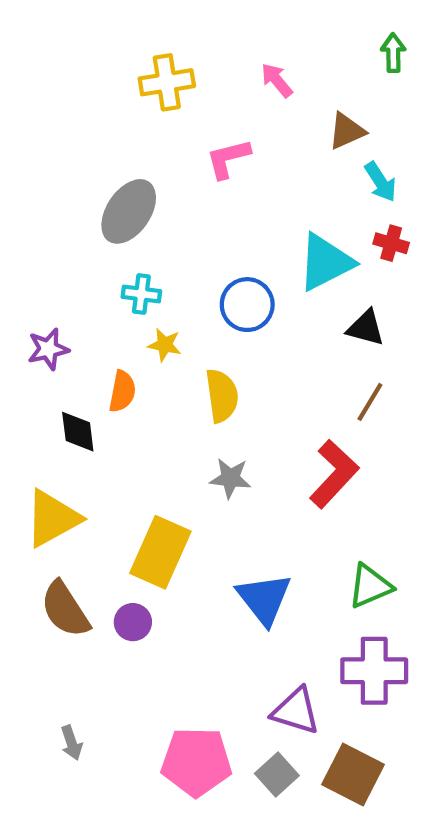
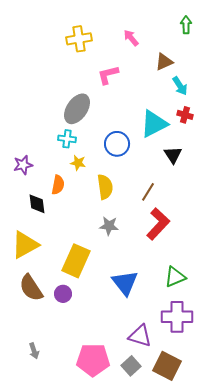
gray ellipse: (129, 211) -> (77, 109), moved
black triangle: (366, 328) -> (173, 155), turned 42
brown line: (370, 402) -> (148, 192), moved

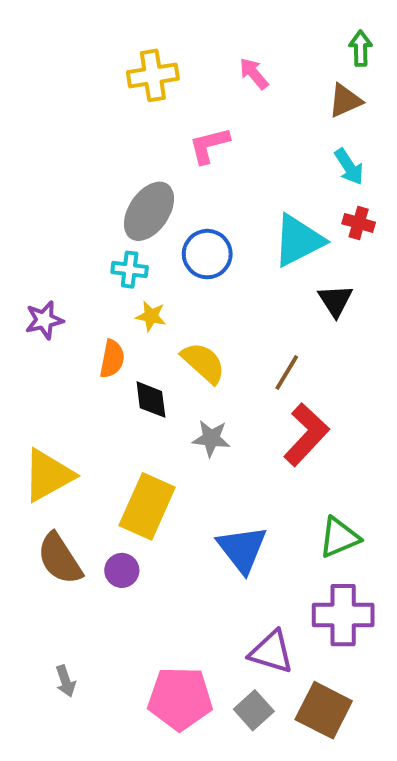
brown triangle: (164, 62) -> (345, 101), moved
blue circle: (117, 144) -> (207, 254), moved
yellow semicircle: (105, 187) -> (203, 363), turned -40
black diamond: (37, 204) -> (151, 400), moved

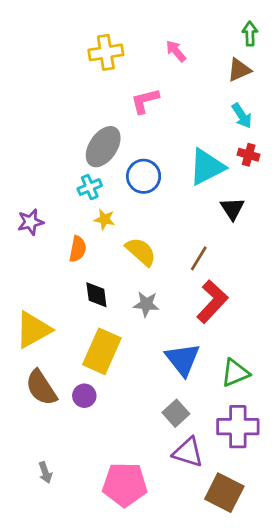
cyan cross: (130, 270) -> (90, 187), turned -30
black diamond: (151, 400) -> (96, 295), moved
blue triangle: (242, 549) -> (183, 359), moved
gray square: (254, 710) -> (176, 413), moved

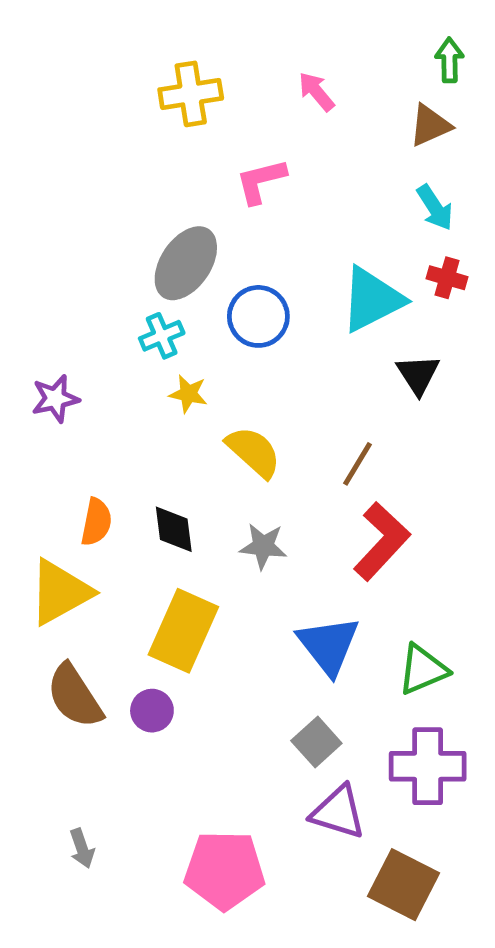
orange semicircle: (78, 249) -> (96, 522), moved

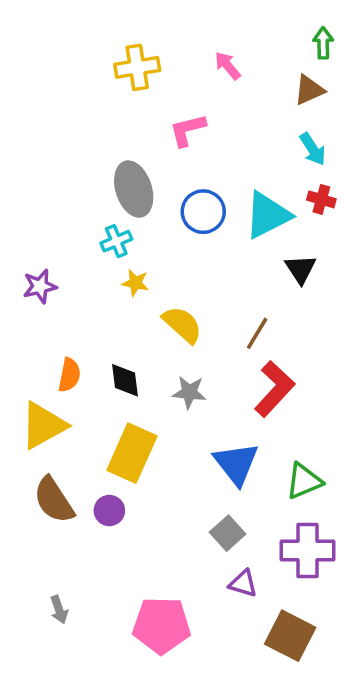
gray ellipse: (186, 263) -> (134, 189), turned -52
blue circle: (258, 316) -> (203, 212), moved
purple triangle: (338, 812) -> (243, 584), size x0.7

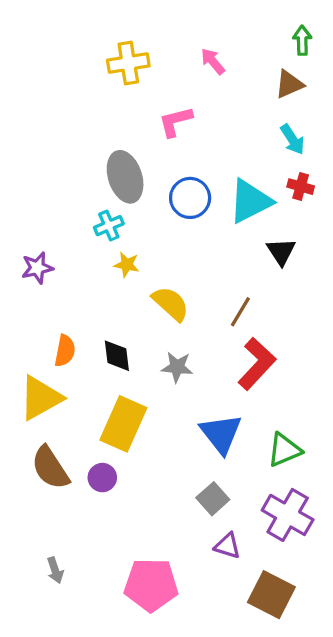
purple cross: (307, 551) -> (288, 515), turned 30

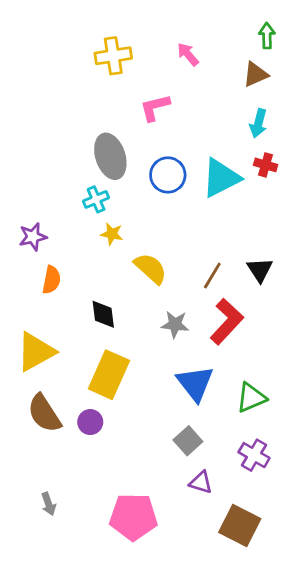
cyan arrow: (292, 139) -> (258, 123), turned 48
black triangle: (281, 252) -> (260, 270), moved
orange semicircle: (65, 351) -> (51, 280), moved
gray star: (177, 367) -> (175, 324), moved
purple cross: (288, 515) -> (254, 455), size x0.7

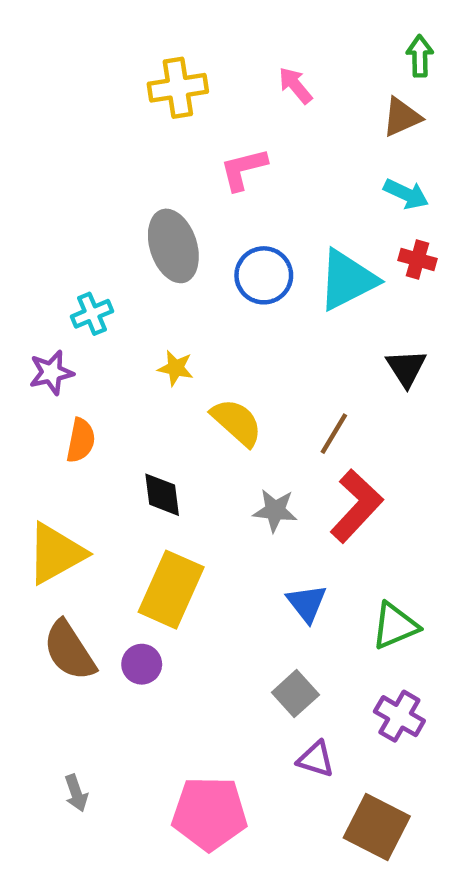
cyan arrow: (258, 123) -> (406, 194), turned -80
cyan cross: (96, 199) -> (92, 314), moved
black triangle: (260, 270) -> (406, 368), moved
blue triangle: (195, 383) -> (307, 603), size x0.7

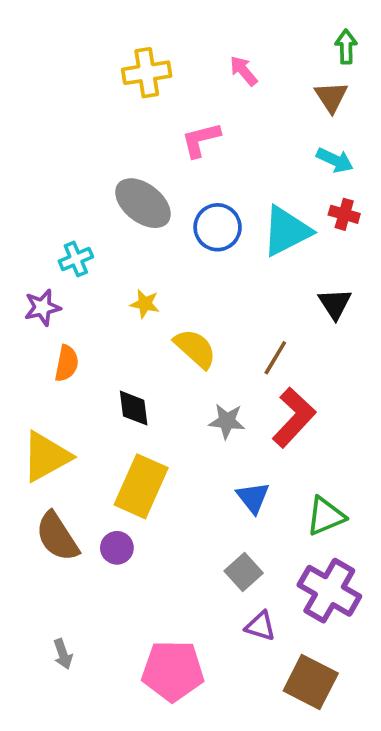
brown triangle: (402, 117) -> (331, 97), turned -39
gray ellipse: (173, 246) -> (143, 203), turned -34
purple cross: (399, 716) -> (329, 591), size x1.5

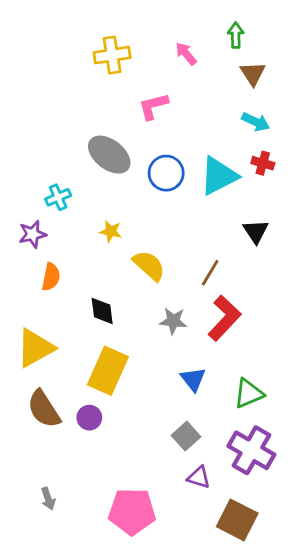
green arrow: (346, 47) -> (236, 35), moved

